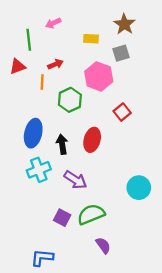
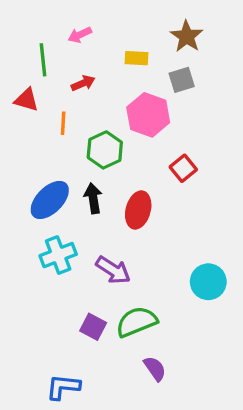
red arrow: (55, 64) -> (83, 83), moved
red triangle: (18, 66) -> (26, 100), turned 36
blue ellipse: (33, 133) -> (50, 200), turned 32
black arrow: (62, 144) -> (93, 198), moved

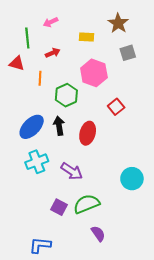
gray square: (182, 80) -> (128, 53), moved

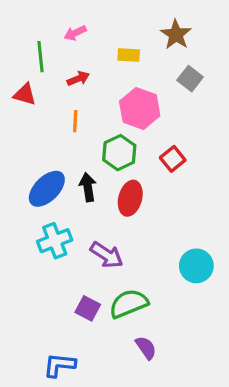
gray square: (128, 53) -> (190, 79), turned -35
orange line: (40, 78) -> (75, 121), moved
green hexagon: (66, 95) -> (119, 153), moved

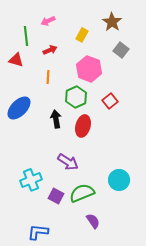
yellow rectangle: (129, 55) -> (82, 35), turned -64
blue ellipse: (47, 189) -> (19, 108), moved
cyan cross: (55, 241) -> (31, 180), moved
cyan circle: (196, 266) -> (119, 180), moved

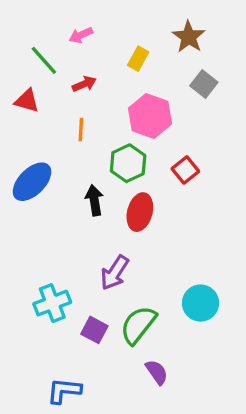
green line: (26, 36) -> (44, 60), turned -36
purple arrow: (68, 162) -> (115, 273), turned 90
green semicircle: (82, 193) -> (138, 325), turned -30

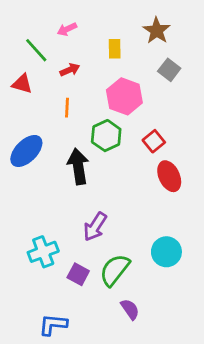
yellow rectangle: (138, 59) -> (115, 49), turned -30
black arrow: (94, 200) -> (78, 166), size x1.4
red ellipse: (140, 212) -> (169, 176), moved, turned -40

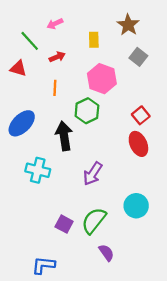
red square: (154, 141) -> (141, 115), moved
purple arrow: (95, 227) -> (93, 174), moved
cyan cross: (43, 252) -> (38, 170), moved, turned 35

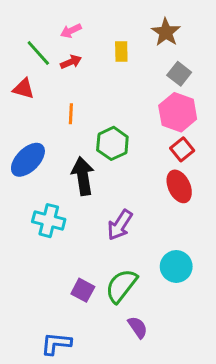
red arrow: (57, 57) -> (71, 62), moved
pink hexagon: (102, 79) -> (178, 112), moved

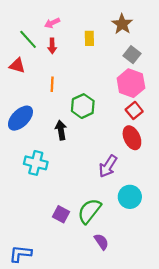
red arrow: (71, 62) -> (52, 46), turned 112
black arrow: (83, 176) -> (61, 130), size x0.7
purple arrow: (120, 225) -> (108, 166), moved
blue L-shape: (56, 344) -> (20, 254), moved

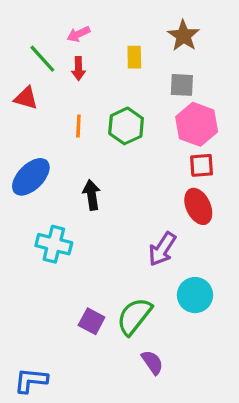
gray square: (132, 55) -> (182, 85), moved, turned -35
green hexagon: (83, 106) -> (126, 126), moved
red square: (134, 110) -> (202, 165), turned 35

